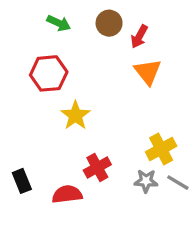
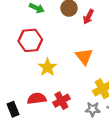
orange triangle: (148, 72) -> (84, 57), moved
red semicircle: (67, 194) -> (37, 98), moved

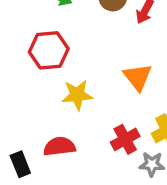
yellow star: (47, 67) -> (77, 95), turned 30
red cross: (61, 101) -> (125, 139), moved

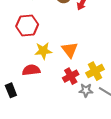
orange triangle: (138, 77) -> (70, 50), moved
red semicircle: (59, 146) -> (31, 70), moved

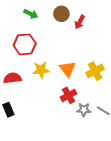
red semicircle: (31, 70) -> (12, 78), moved
yellow cross: (95, 71) -> (95, 71), moved

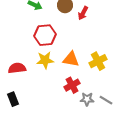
red hexagon: (25, 44) -> (45, 35), moved
orange triangle: (68, 69) -> (71, 59), turned -42

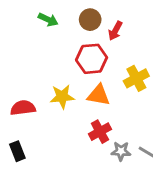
red hexagon: (45, 35) -> (92, 59), moved
yellow cross: (98, 61) -> (136, 78), moved

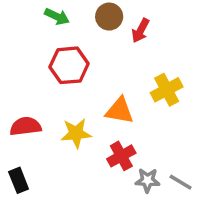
red hexagon: (92, 59) -> (69, 65), moved
yellow star: (62, 97) -> (76, 133), moved

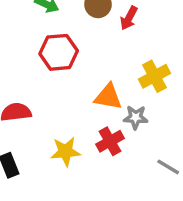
yellow star: (76, 133) -> (66, 152), moved
gray star: (147, 180) -> (136, 117), moved

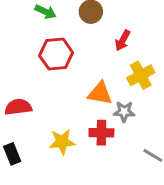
red arrow: (129, 18) -> (123, 40), moved
red cross: (110, 141) -> (101, 133), turned 30

